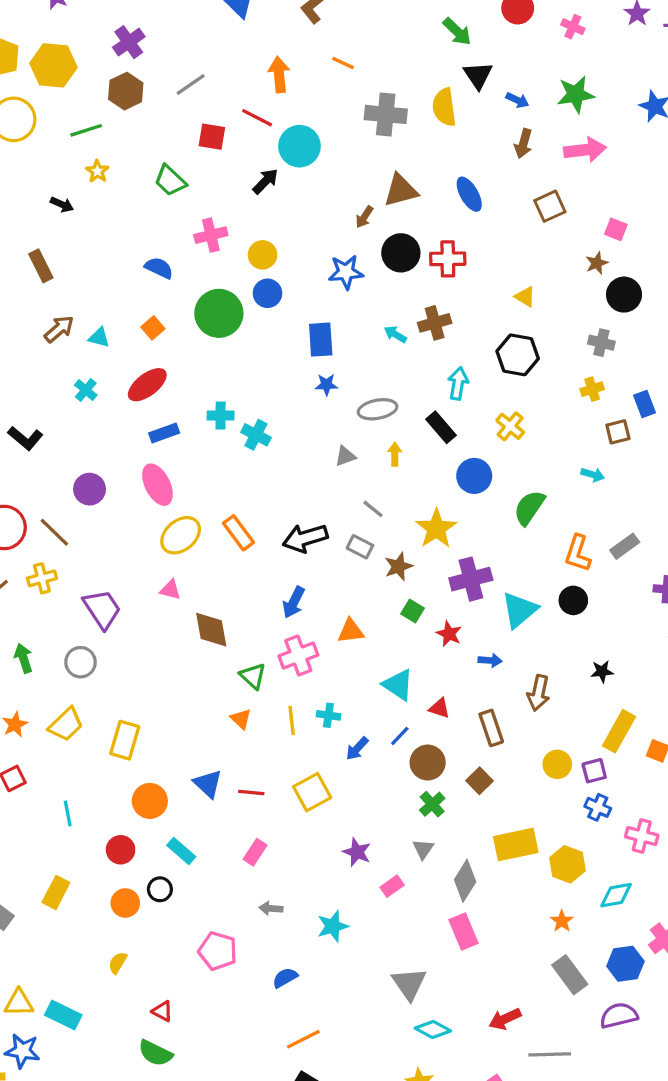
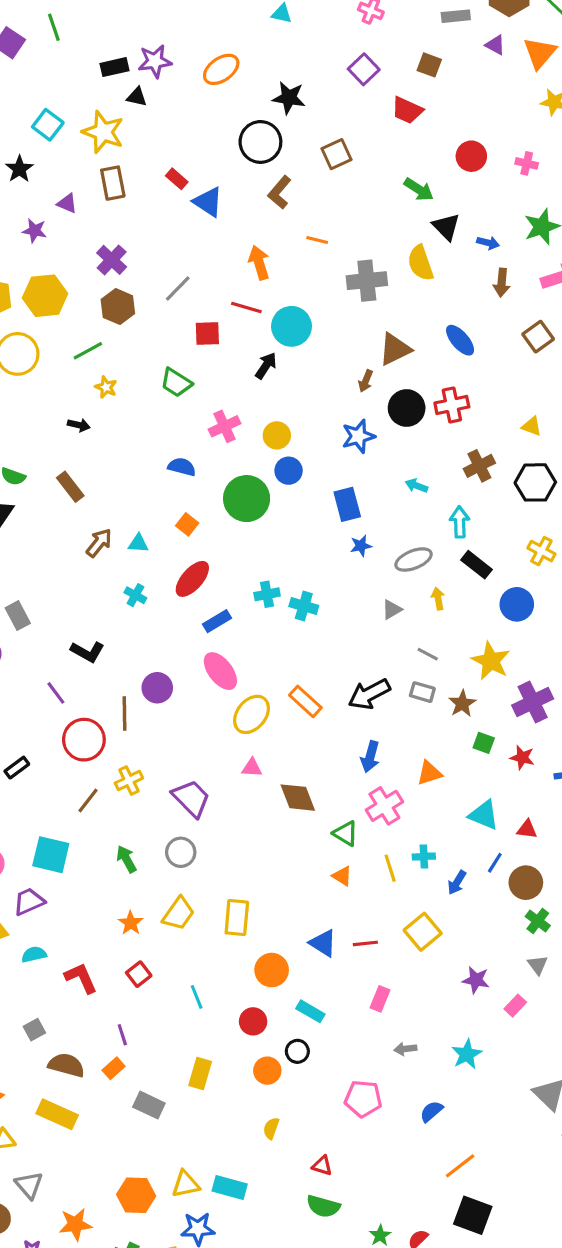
brown cross: (435, 323) -> (479, 466), moved
cyan arrow: (458, 383) -> (460, 522), moved
brown line: (54, 532) -> (125, 713), moved, turned 56

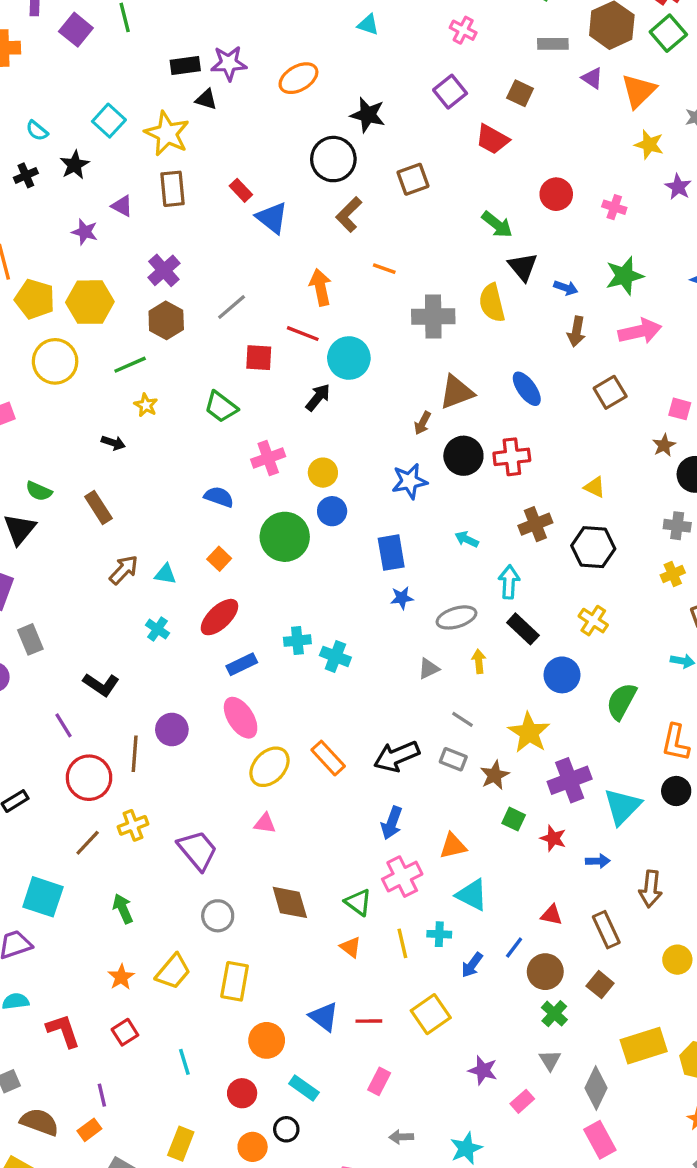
brown diamond: (298, 798) -> (290, 902), moved
cyan triangle: (484, 815) -> (472, 895), moved
gray circle: (181, 852) -> (218, 916), moved

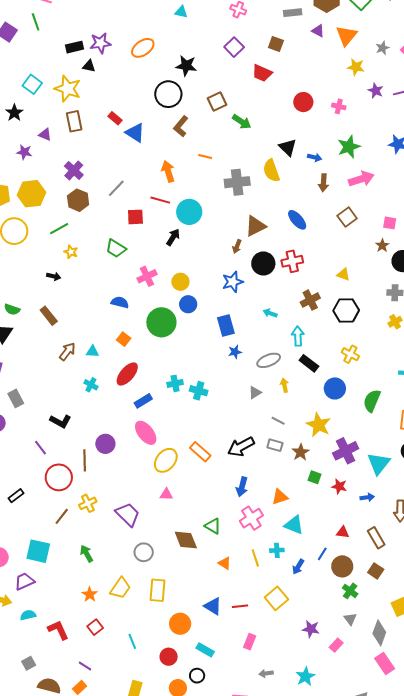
green arrow: (497, 225) -> (242, 122), moved
green triangle: (358, 902) -> (213, 526), moved
purple line: (102, 1095) -> (85, 666), turned -40

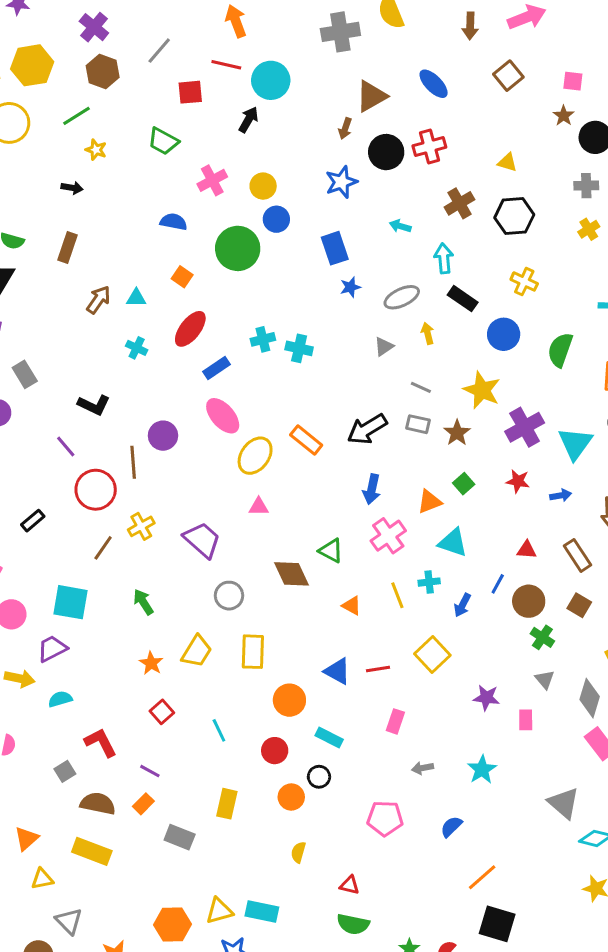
brown rectangle: (49, 316) -> (68, 247), turned 60
green square: (314, 477) -> (464, 484), moved, turned 32
red L-shape: (58, 630) -> (101, 742), moved
pink rectangle: (336, 645) -> (526, 720), turned -40

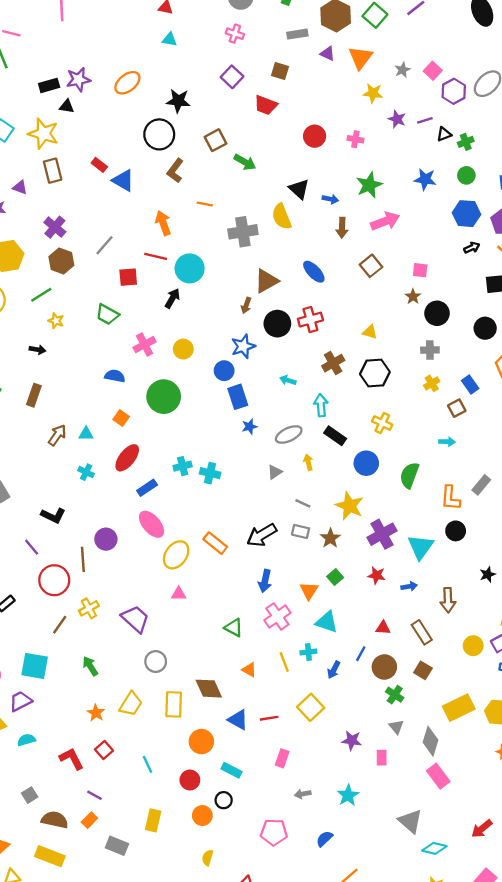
blue circle: (276, 219) -> (224, 371), moved
orange triangle: (429, 502) -> (309, 591), turned -36
brown diamond: (291, 574) -> (209, 689), moved
red L-shape: (101, 742) -> (72, 759), moved

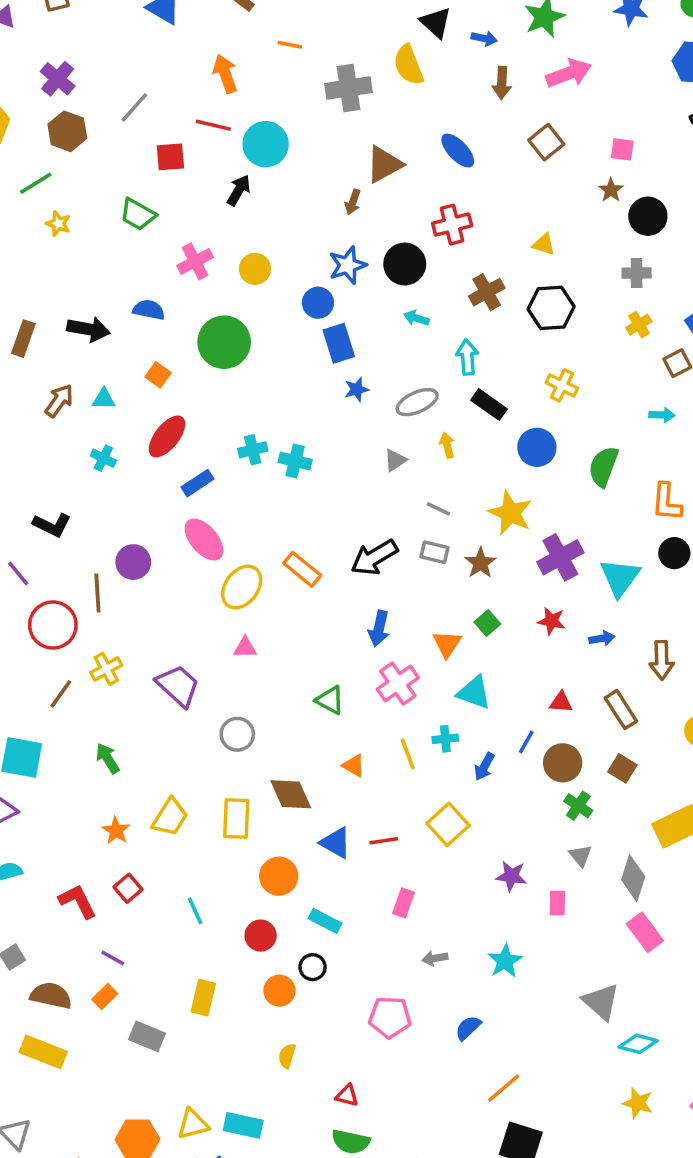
black circle: (277, 324) -> (405, 264), moved
black arrow: (37, 350) -> (88, 329), moved, size x1.6
gray circle: (156, 662) -> (237, 734), moved

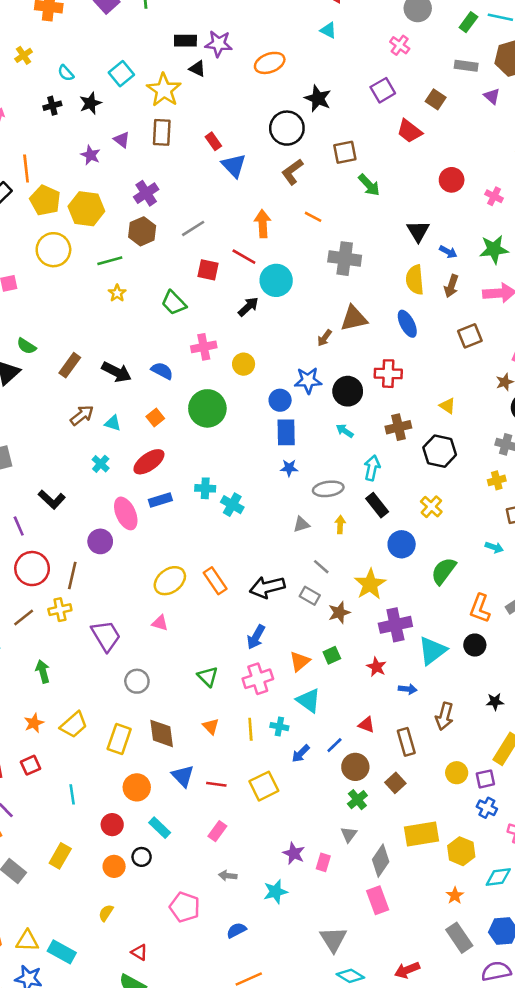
yellow semicircle: (409, 65) -> (415, 280), moved
pink ellipse: (204, 540) -> (126, 513), moved
brown line: (97, 593) -> (72, 575), moved
purple star: (511, 876) -> (294, 853), moved

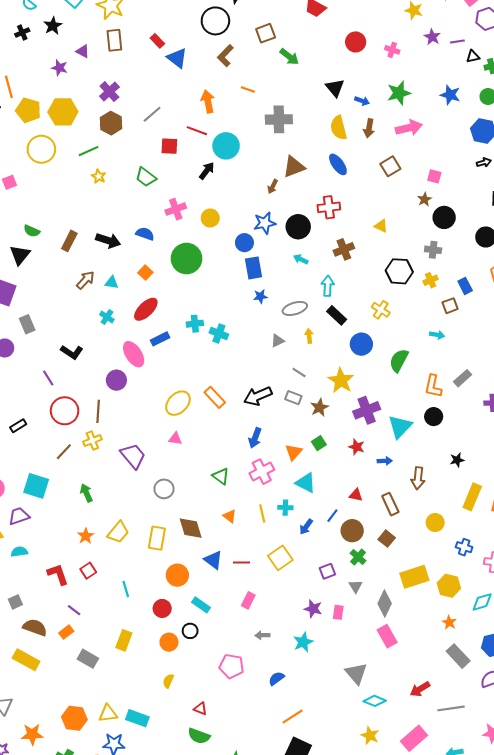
black hexagon: (440, 451) -> (399, 271), moved
purple square: (485, 779) -> (327, 571), moved

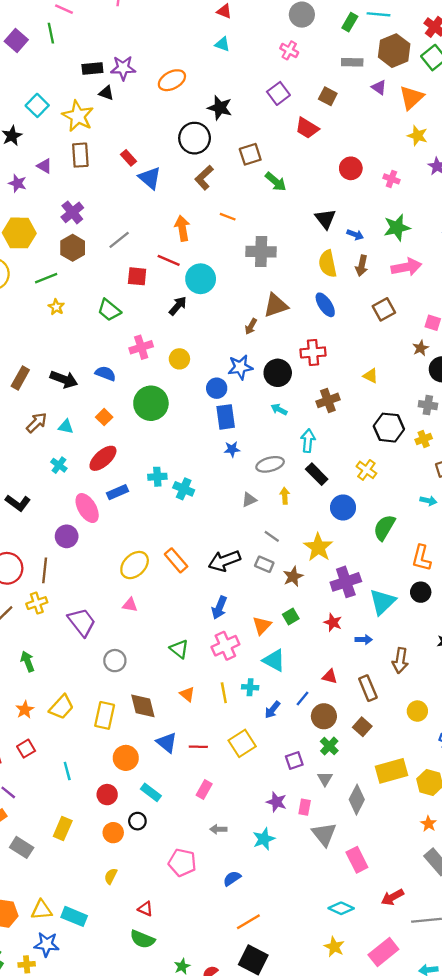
pink rectangle: (387, 636) -> (357, 860), moved
gray triangle: (356, 673) -> (324, 834), moved

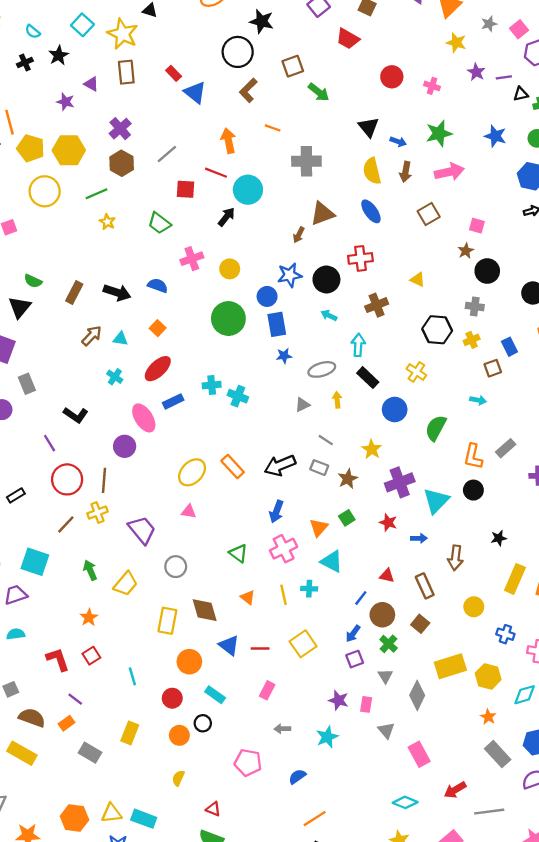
green circle: (151, 403) -> (228, 319), moved
yellow star: (318, 547) -> (372, 449), size x0.7
yellow trapezoid: (61, 707) -> (126, 584), moved
blue arrow: (272, 710) -> (353, 634), moved
gray triangle: (324, 834) -> (386, 730), size x0.7

